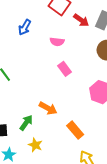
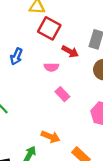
red arrow: (81, 20) -> (70, 52), moved

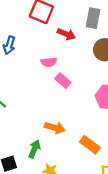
pink semicircle: (51, 67) -> (49, 62), moved

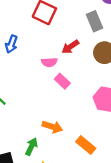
gray rectangle: (93, 18) -> (95, 21), turned -36
red arrow: (66, 34) -> (70, 47), moved, turned 120

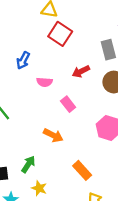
pink semicircle: (49, 62) -> (44, 82), moved
orange arrow: (52, 127) -> (53, 135), moved

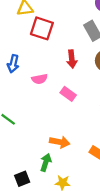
red arrow: (81, 71) -> (72, 59), turned -54
orange arrow: (53, 135) -> (60, 142), moved

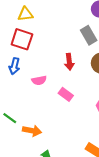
red square: (42, 28) -> (22, 39), moved
orange arrow: (60, 142) -> (32, 131), moved

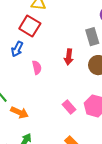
pink semicircle: (39, 80) -> (37, 68), turned -104
pink rectangle: (66, 94) -> (69, 107), moved

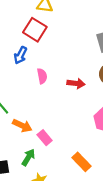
red arrow: (69, 57) -> (76, 83), moved, turned -91
pink rectangle: (69, 107) -> (45, 138), moved

